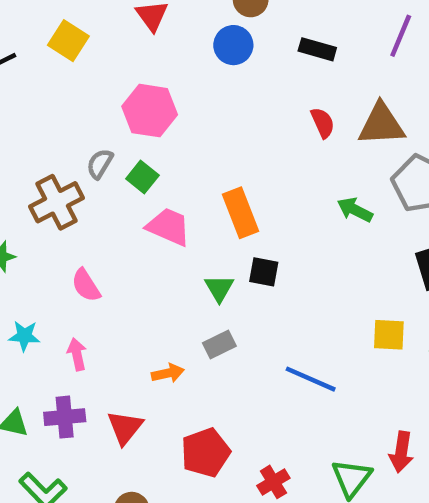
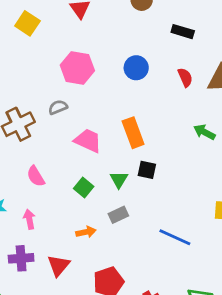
blue circle: (233, 45) -> (136, 68), moved
gray semicircle: (100, 164) -> (58, 107), moved, turned 36
green square: (142, 177) -> (84, 188), moved

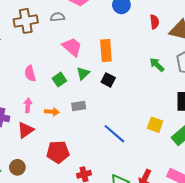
pink semicircle: (36, 176) -> (30, 73), moved
green triangle: (119, 180) -> (83, 73), moved
pink arrow: (29, 219) -> (28, 105), moved

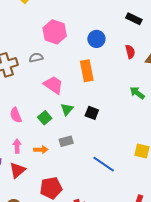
orange rectangle: (106, 51) -> (87, 71), moved

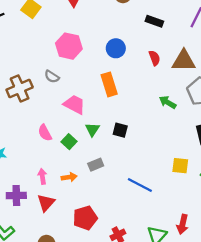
gray semicircle: (36, 58) -> (52, 77), turned -128
pink semicircle: (16, 115) -> (45, 133), moved

